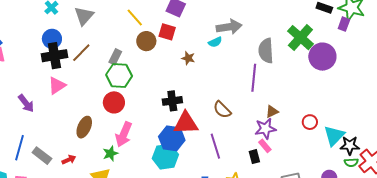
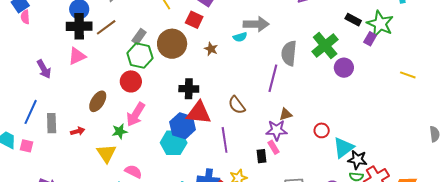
brown circle: (146, 41) -> (172, 44), moved, size x1.5
purple circle: (322, 57) -> (344, 68), size x0.7
gray rectangle: (42, 156) -> (52, 123), turned 42

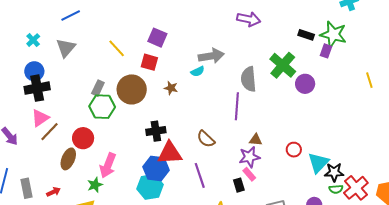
brown line: (106, 27) -> (49, 132), moved
yellow line: (408, 75) -> (369, 80), turned 63
red circle: (131, 81) -> (83, 138), moved
brown triangle: (286, 114) -> (256, 140), turned 32

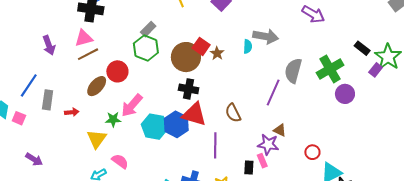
red square: (149, 62) -> (201, 46), moved
cyan semicircle: (198, 71) -> (248, 46), turned -80
brown circle: (132, 89) -> (186, 57), moved
cyan hexagon: (150, 187) -> (155, 127), moved

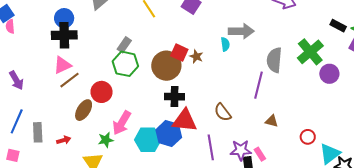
purple arrow: (49, 45) -> (16, 80), moved
purple star: (268, 144) -> (241, 150), moved

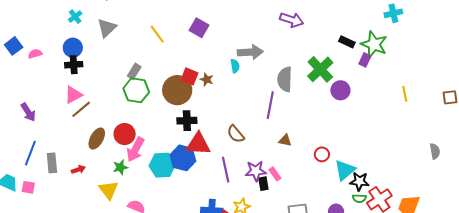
pink semicircle: (10, 26) -> (35, 54), moved, turned 80
black cross: (64, 35) -> (74, 65), size x0.7
red circle: (102, 92) -> (125, 134), moved

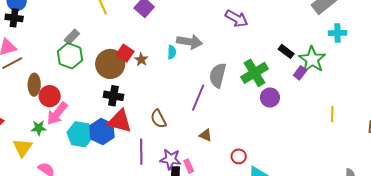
brown ellipse: (97, 139) -> (34, 85), moved, turned -40

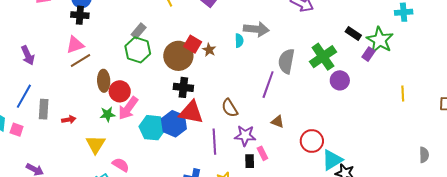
green star: (39, 128) -> (107, 114), moved
red circle: (239, 156) -> (312, 141), size x1.5
purple star: (170, 159) -> (245, 136), moved

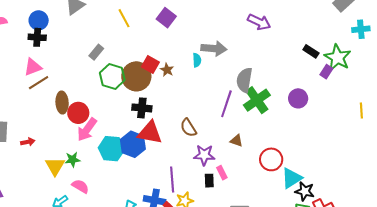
green hexagon: (138, 50) -> (112, 76), moved
green cross: (323, 57) -> (257, 100), moved
green star: (107, 114) -> (72, 160), moved
purple line: (214, 142) -> (172, 180), moved

